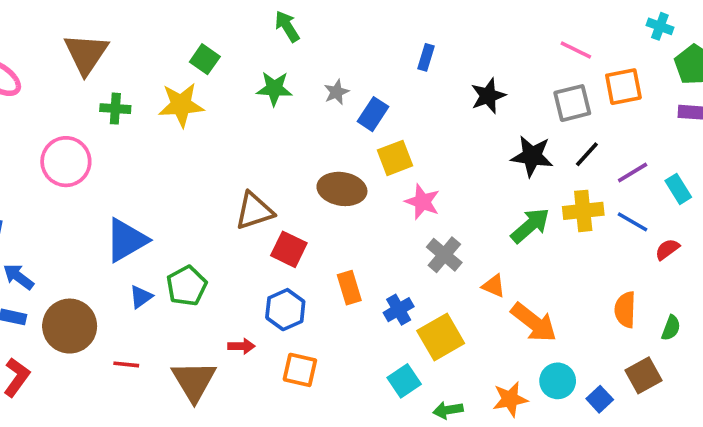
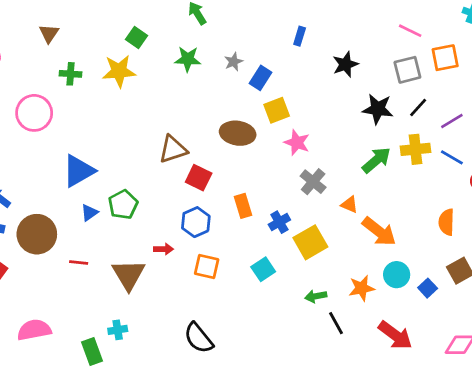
brown triangle: (86, 54) -> (49, 33), size x0.6
cyan square: (404, 381) -> (263, 269), moved

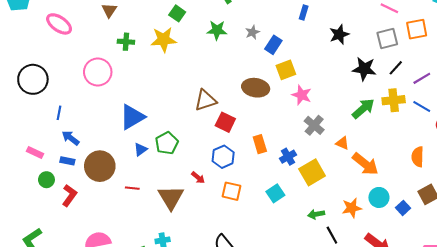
red arrow: (163, 249) -> (198, 178), turned 40

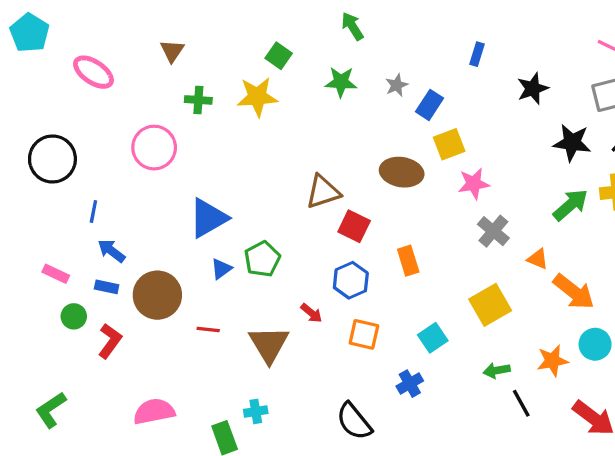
pink star: (302, 95) -> (474, 184), turned -30
blue cross: (288, 157) -> (410, 384), moved

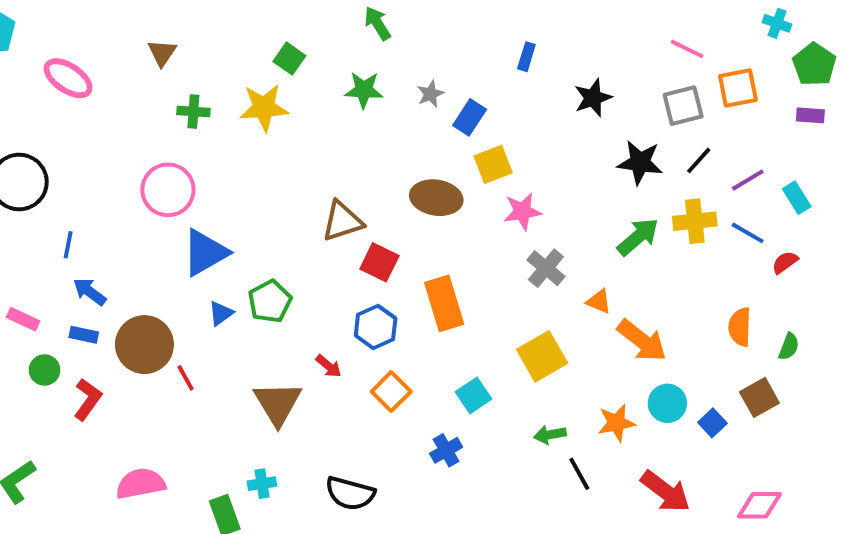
pink circle: (154, 148) -> (168, 190), moved
orange rectangle: (408, 261) -> (444, 303), size x1.5
red line: (208, 329) -> (186, 378), moved, turned 55
orange square: (364, 334) -> (391, 392), turned 32
black semicircle: (354, 421) -> (350, 493), moved, turned -36

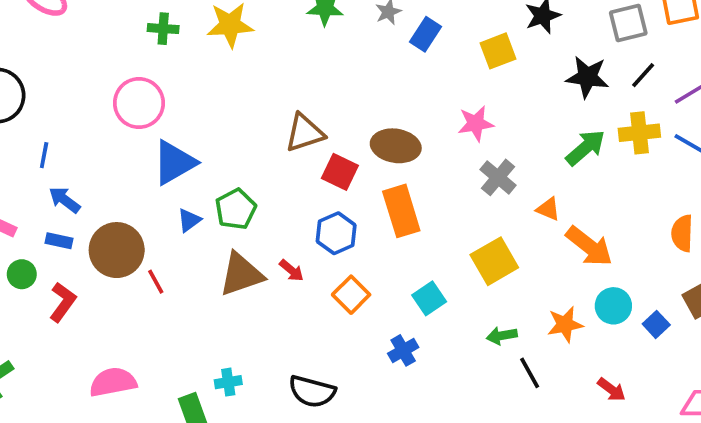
yellow square: (493, 164) -> (498, 51), moved
brown ellipse: (436, 198) -> (396, 146), moved
brown triangle: (278, 403) -> (241, 274), moved, turned 42
red arrow: (665, 491) -> (612, 390), size x0.6

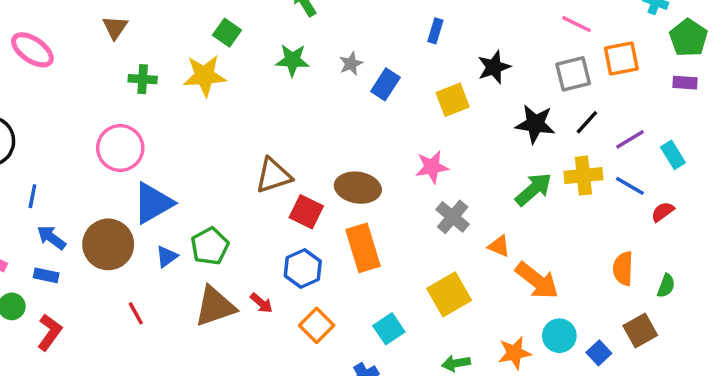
brown circle: (117, 250) -> (108, 244), moved

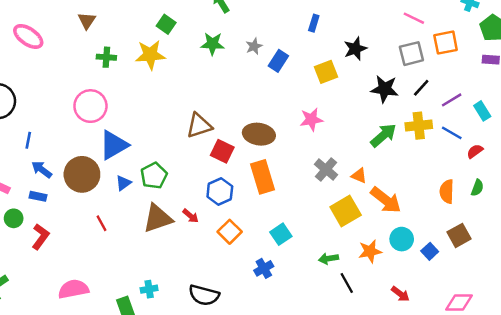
gray cross: (453, 217) -> (326, 170), moved
green semicircle: (666, 286) -> (477, 188), moved
yellow square: (449, 294) -> (346, 211), moved

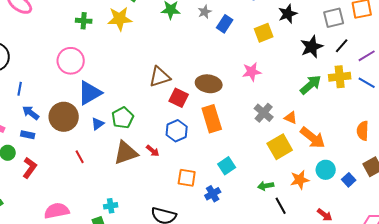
black star: (385, 89) -> (312, 47), turned -30
orange square: (230, 232) -> (187, 178), moved, turned -36
cyan cross: (149, 289) -> (111, 206), moved

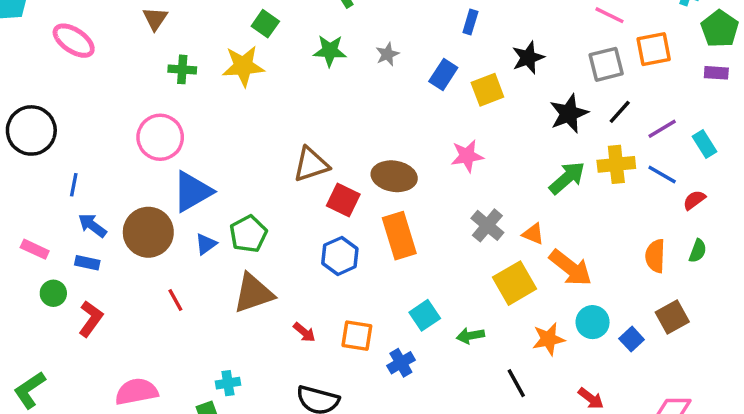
blue rectangle: (225, 24) -> (443, 75), moved
red arrow: (153, 151) -> (304, 332), moved
green arrow: (266, 186) -> (470, 336), moved

